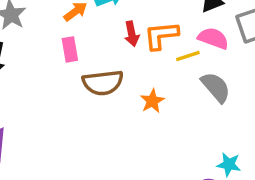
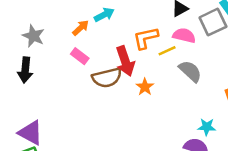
red arrow: (132, 34) -> (125, 61), moved, size x1.6
pink rectangle: (70, 49) -> (80, 56), turned -36

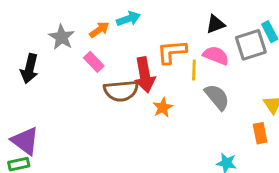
gray star: (33, 36) -> (62, 37), moved
yellow line: (167, 51) -> (194, 70), turned -72

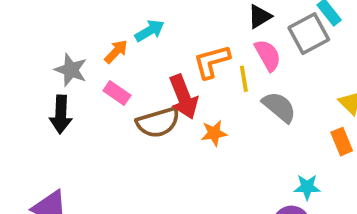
pink semicircle: (216, 55) -> (268, 55), turned 50
black arrow: (29, 69) -> (61, 114), moved
orange star: (163, 108) -> (214, 133), turned 30

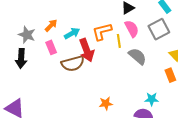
cyan arrow: (150, 31) -> (72, 33), moved
gray square: (309, 34) -> (159, 29), moved
pink rectangle: (117, 93) -> (51, 47), turned 32
orange star: (214, 133) -> (106, 104), moved

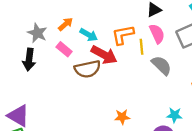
cyan arrow: (72, 33) -> (89, 35), turned 56
pink rectangle: (51, 47) -> (64, 49), turned -32
red arrow: (87, 50) -> (104, 55), turned -45

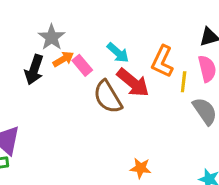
orange arrow: (66, 24) -> (63, 59), moved
orange L-shape: (123, 35) -> (162, 61), turned -65
brown semicircle: (88, 69) -> (108, 97), turned 60

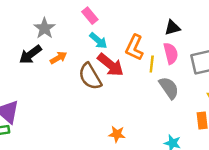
orange arrow: (63, 59) -> (58, 58), moved
pink rectangle: (82, 65) -> (90, 16), moved
black arrow: (34, 70) -> (30, 54), turned 35

